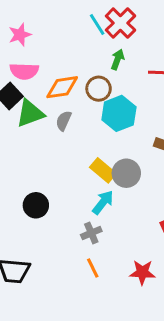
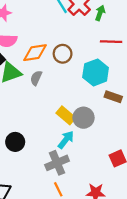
green arrow: (118, 59) -> (100, 13), moved
cyan hexagon: (119, 113) -> (96, 72), moved
gray cross: (91, 233) -> (57, 163), size x1.5

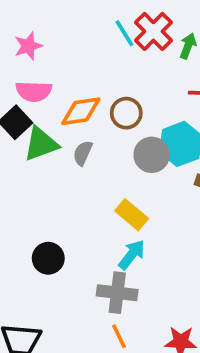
gray circle: (83, 118) -> (152, 155), moved
gray cross: (57, 163) -> (117, 293), turned 30

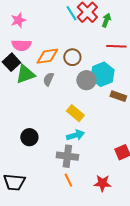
cyan arrow: (132, 255) -> (75, 135), turned 36

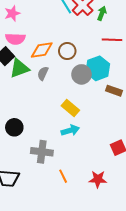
black circle: (29, 137) -> (14, 127), moved
gray cross: (67, 156) -> (42, 152), moved

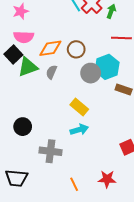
orange line: (63, 176) -> (74, 184), moved

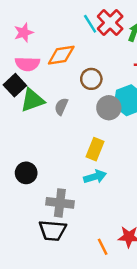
orange diamond: (50, 48) -> (61, 55), moved
yellow rectangle: (79, 107) -> (95, 149), turned 72
black trapezoid: (16, 178) -> (52, 231), moved
orange line: (74, 184) -> (103, 247), moved

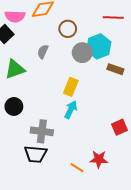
green triangle: (32, 100) -> (15, 69), moved
cyan arrow: (95, 177) -> (71, 110), turned -48
orange line: (103, 247) -> (77, 168), turned -32

